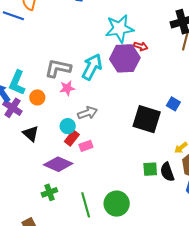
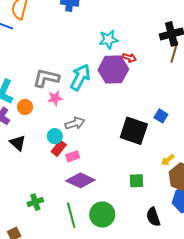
cyan star: (119, 28) -> (108, 40), size x0.7
purple diamond: (58, 164) -> (80, 180), moved
black semicircle: (167, 172) -> (153, 217), moved

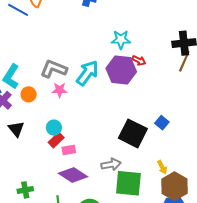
gray arrow: (75, 123) -> (111, 165), moved
yellow arrow: (168, 160) -> (162, 167), turned -88
green square: (136, 181) -> (128, 183), size x1.8

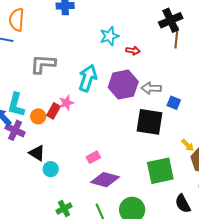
gray L-shape: (54, 69) -> (43, 64), moved
purple hexagon: (121, 70) -> (123, 85), moved
cyan circle: (54, 128) -> (51, 169), moved
red rectangle: (56, 140) -> (53, 111), moved
gray arrow: (111, 165) -> (151, 88), moved, turned -150

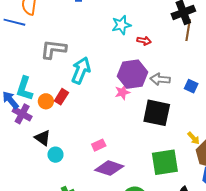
cyan arrow: (88, 78) -> (81, 70), moved
pink star: (66, 103) -> (122, 92), moved
blue square: (174, 103) -> (191, 86), moved

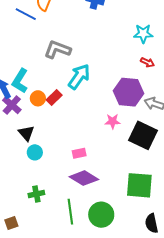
cyan star: (121, 25) -> (143, 34), moved
pink star: (122, 92) -> (113, 121), moved

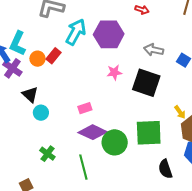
purple hexagon: (128, 92) -> (109, 34), moved
green cross: (36, 194) -> (47, 154), turned -35
green circle: (101, 215) -> (115, 142), moved

